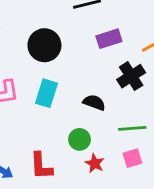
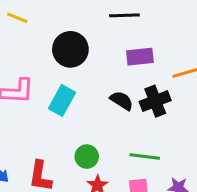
black semicircle: (94, 102) -> (122, 101), moved

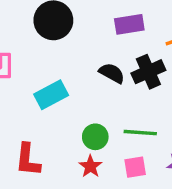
cyan rectangle: (62, 100) -> (51, 95), moved, turned 36
green circle: (87, 157) -> (95, 137), moved

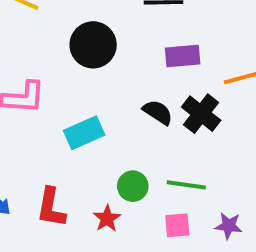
black cross: (148, 72) -> (201, 114), turned -32
red star: (90, 166) -> (107, 218), moved

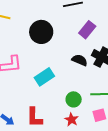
purple rectangle: (183, 56) -> (87, 30), turned -36
red star: (107, 218) -> (72, 120), moved

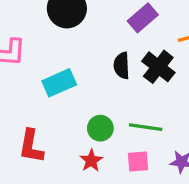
black semicircle: (80, 60) -> (122, 66), turned -126

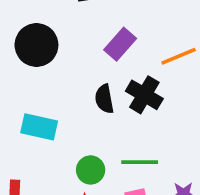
cyan rectangle: (59, 83) -> (39, 127), turned 44

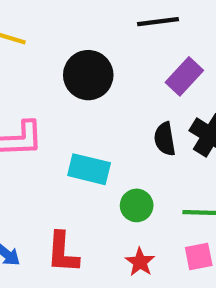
green circle: (91, 170) -> (137, 205), moved

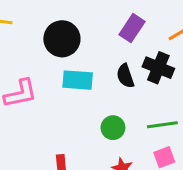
cyan rectangle: (89, 169) -> (78, 80), moved

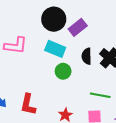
purple rectangle: (132, 28) -> (78, 27), moved
green circle: (113, 128) -> (63, 71), moved

